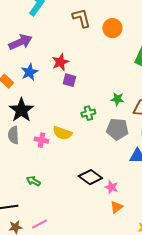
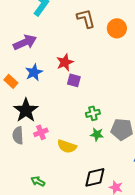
green star: (117, 99) -> (97, 134), moved
yellow semicircle: (62, 133) -> (67, 146), moved
pink cross: (41, 140) -> (41, 132), moved, turned -32
black diamond: (90, 177) -> (95, 177), turned -50

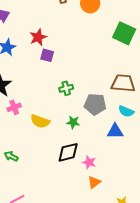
green star: (97, 134) -> (73, 122), moved

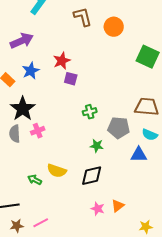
yellow semicircle: (40, 121) -> (57, 171), moved
pink star: (89, 162) -> (98, 209), moved

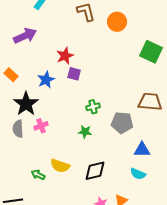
blue star: (31, 71) -> (46, 80), moved
cyan semicircle: (150, 135) -> (138, 174), moved
green star: (97, 146) -> (85, 132), moved

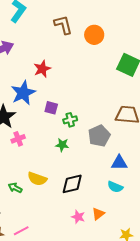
purple square: (74, 74) -> (51, 108), moved
blue star: (46, 80) -> (23, 93), size x1.4
gray pentagon: (122, 123) -> (99, 136), turned -30

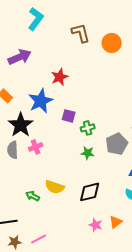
green star: (62, 145) -> (88, 153), moved

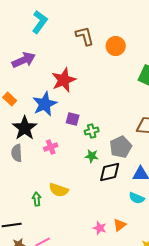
red star: (60, 77) -> (64, 80), size x1.4
pink cross: (36, 147) -> (51, 147), moved
black diamond: (90, 192) -> (110, 172), moved
green arrow: (33, 196) -> (37, 199), turned 56

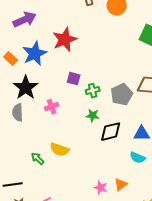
blue star: (45, 104) -> (35, 54), moved
gray pentagon: (121, 147) -> (122, 95), moved
green arrow: (37, 199) -> (38, 159), turned -40

